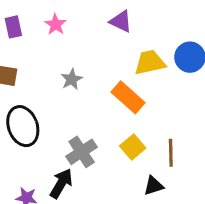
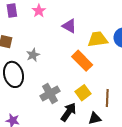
purple triangle: (121, 21) -> (69, 26), moved
gray star: (72, 79) -> (33, 55), moved
black arrow: (61, 183) -> (69, 112), moved

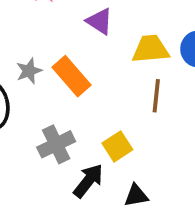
orange rectangle: (82, 61) -> (72, 76), moved
brown line: (107, 98) -> (156, 96), moved

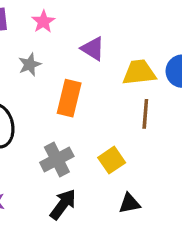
gray star: (29, 71) -> (30, 65), moved
orange rectangle: (72, 76) -> (69, 98), turned 56
black arrow: (88, 181) -> (63, 204), moved

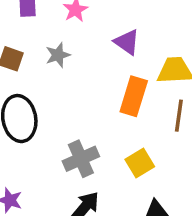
orange rectangle: (69, 98) -> (134, 96), moved

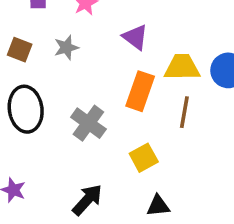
gray cross: (81, 159) -> (88, 123), moved, turned -32

